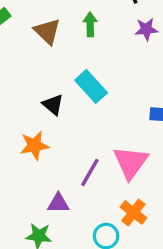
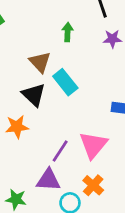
brown triangle: (47, 31) -> (40, 62), moved
black triangle: (53, 105) -> (34, 95), size x1.4
purple triangle: (58, 203) -> (48, 180), moved, size x1.4

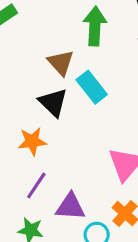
green arrow: (68, 32) -> (95, 26), size x1.6
purple line: (60, 151) -> (36, 186), moved

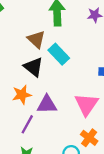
purple triangle: (70, 207) -> (47, 104), moved

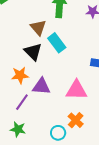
pink triangle: (86, 104) -> (77, 90), turned 50

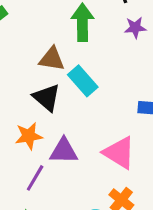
brown triangle: (38, 27) -> (52, 59), turned -36
pink triangle: (77, 90) -> (119, 153), turned 35

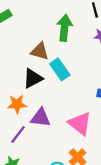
black triangle: (47, 98) -> (33, 78), turned 45

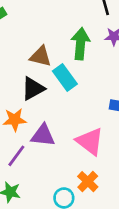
green arrow: (64, 28) -> (80, 44), moved

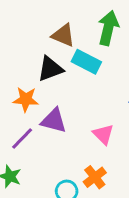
cyan rectangle: (65, 77) -> (86, 62), turned -35
pink triangle: (90, 141) -> (103, 134), size x0.7

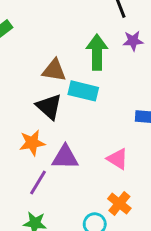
black triangle: (50, 69) -> (49, 107), turned -44

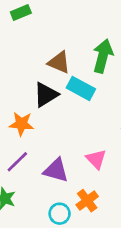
black triangle: (49, 107) -> (46, 95), turned 32
purple triangle: (65, 157) -> (56, 170), moved

